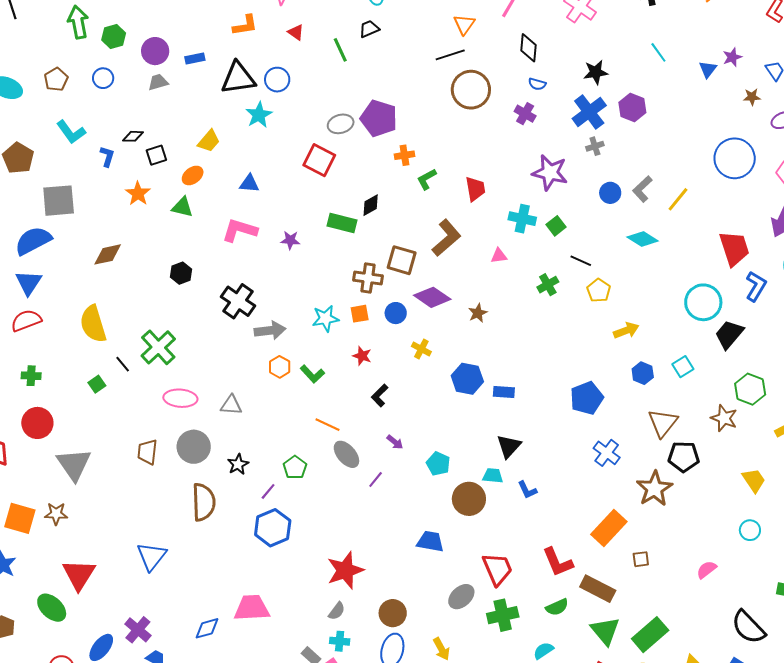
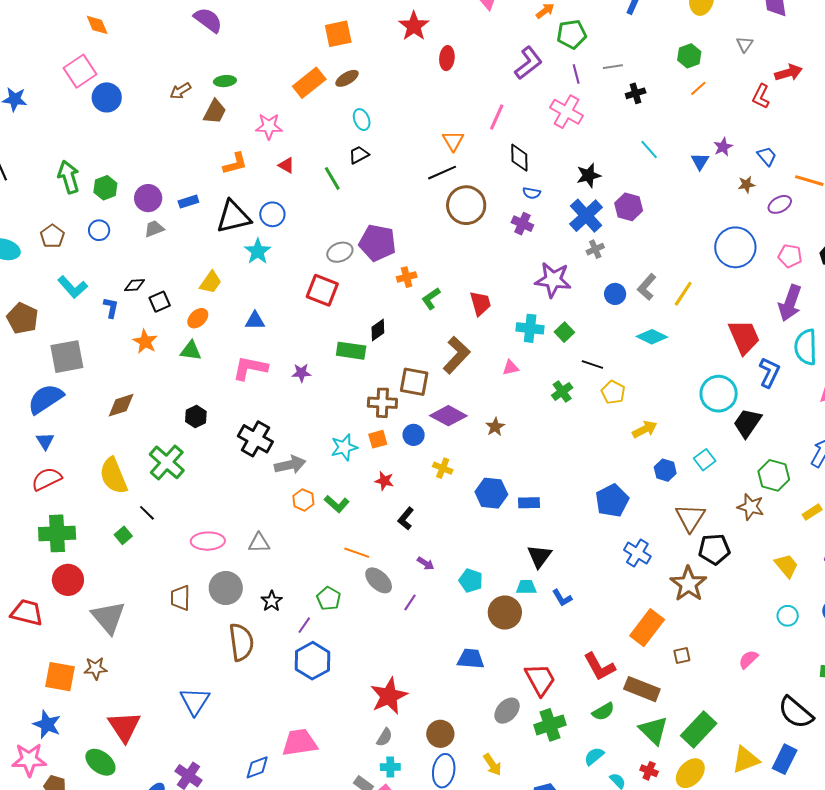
blue triangle: (29, 283) -> (45, 441), size x0.7
green cross: (158, 347) -> (167, 462), moved
green cross: (31, 376) -> (57, 533), size x1.8

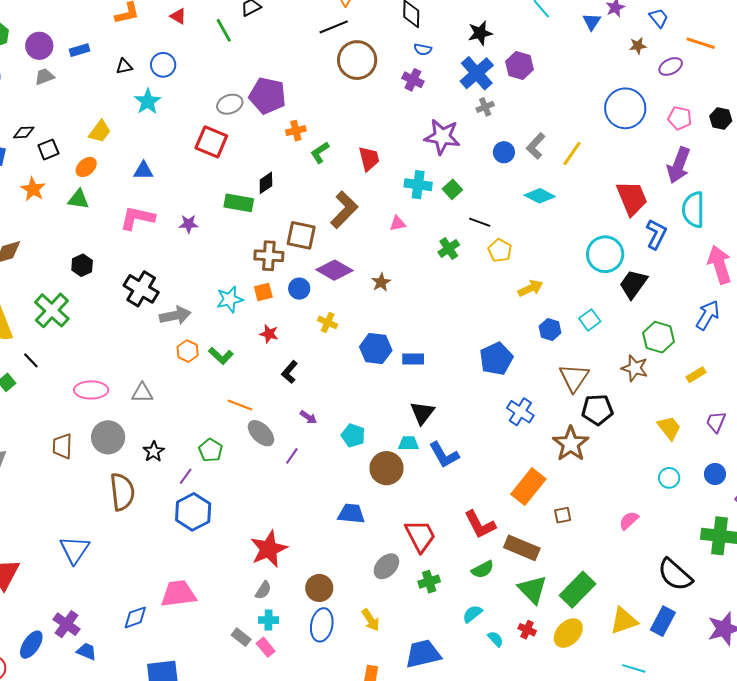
black triangle: (233, 217) -> (124, 66), size x0.5
blue L-shape: (562, 598) -> (444, 455), size x1.5
green cross: (550, 725) -> (429, 582), size x0.7

